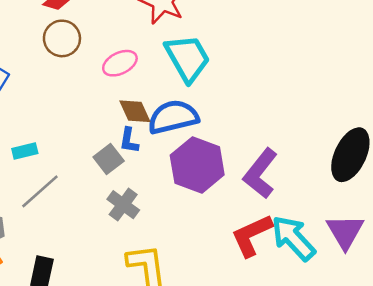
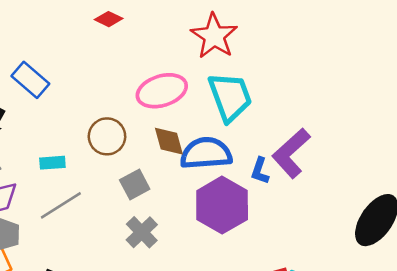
brown circle: (62, 38) -> (107, 136), moved
pink ellipse: (120, 63) -> (162, 91), size x1.4
blue L-shape: (129, 140) -> (260, 171), moved
purple L-shape: (260, 173) -> (291, 153), moved

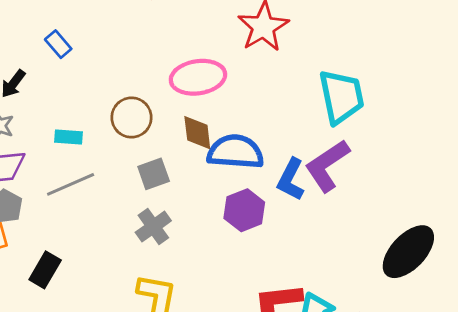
blue rectangle: (30, 80) -> (58, 44), size x0.7
cyan trapezoid: (230, 97) -> (341, 97), moved
blue L-shape: (260, 171) -> (291, 179), size x1.4
purple hexagon: (222, 205) -> (244, 210), size x0.7

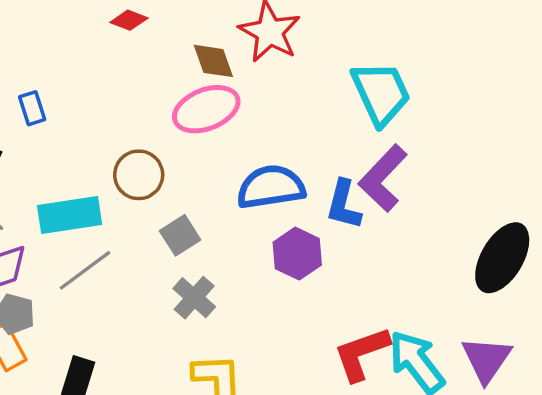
blue rectangle: (58, 44) -> (32, 108), turned 36
brown diamond: (197, 133) -> (213, 61), moved
cyan rectangle: (68, 137) -> (70, 215), size x1.8

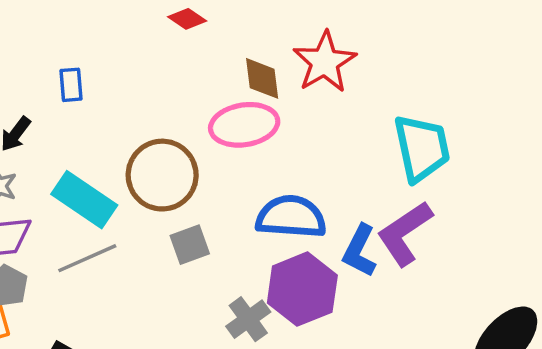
brown circle: (139, 175) -> (162, 175), size x1.4
cyan rectangle: (70, 215) -> (84, 200), turned 30
purple hexagon: (297, 254) -> (302, 289), size x1.4
gray cross: (194, 298) -> (248, 319), moved

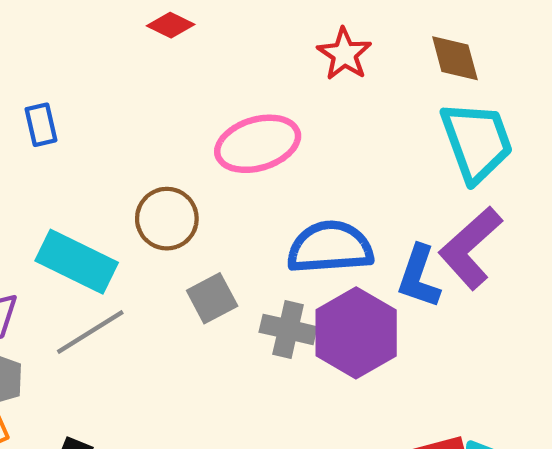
red star: (325, 62) -> (344, 54), size x0.7
brown diamond: (262, 78) -> (455, 58), moved
brown circle: (162, 175) -> (167, 219), size x0.7
gray cross: (248, 319) -> (288, 329), moved, turned -33

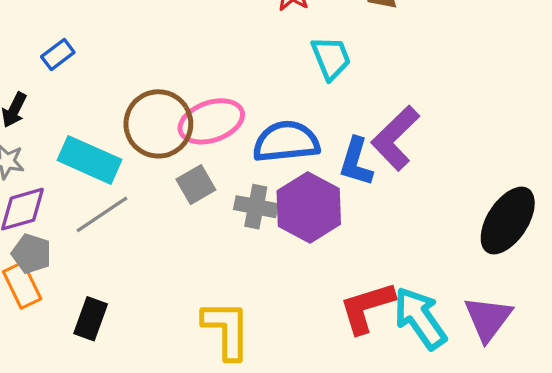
blue rectangle: (41, 125) -> (58, 55), turned 68
cyan trapezoid: (477, 142) -> (331, 58), moved, size x0.7
pink ellipse: (258, 144) -> (211, 121), moved
brown circle: (167, 219) -> (158, 124), size x1.4

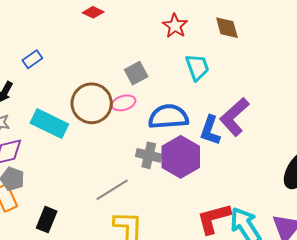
pink ellipse: (211, 121) -> (124, 103), size x0.6
gray square: (196, 185) -> (136, 73), moved
gray line: (102, 214) -> (112, 190), moved

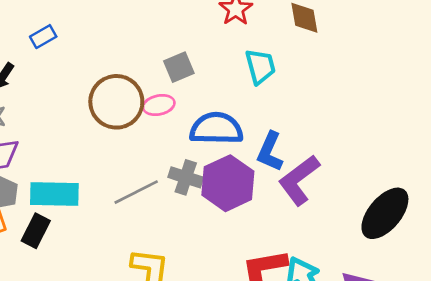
purple L-shape: (234, 117) -> (299, 180), moved
cyan rectangle: (49, 124) -> (54, 194), moved, turned -30
gray line: (112, 190) -> (136, 192), moved
black rectangle: (47, 220) -> (36, 231), moved

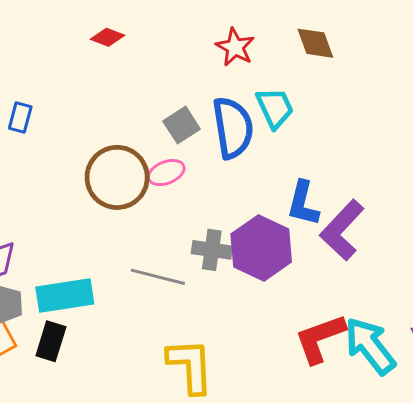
blue rectangle: (43, 37) -> (20, 117), turned -35
blue semicircle: (216, 129) -> (233, 128), moved, turned 90
gray line: (136, 192) -> (158, 277), turned 51

